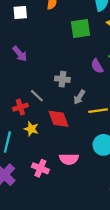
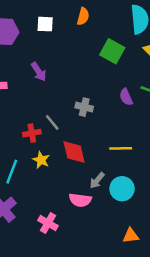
green square: (80, 28) -> (112, 51), turned 30
gray arrow: (79, 97) -> (97, 180), moved
pink cross: (40, 168) -> (48, 223), moved

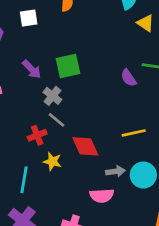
green square: (112, 51) -> (68, 66), moved, turned -30
gray cross: (84, 107) -> (52, 96), moved, turned 36
gray arrow: (97, 180) -> (115, 171), turned -126

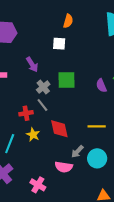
white square: (29, 18) -> (59, 44), moved
green square: (68, 66) -> (67, 80), moved
gray arrow: (115, 171) -> (77, 152), turned 128

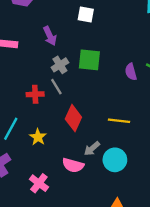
red diamond: (59, 129) -> (73, 118), turned 30
yellow star: (33, 135) -> (38, 137), moved

